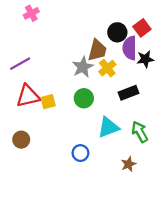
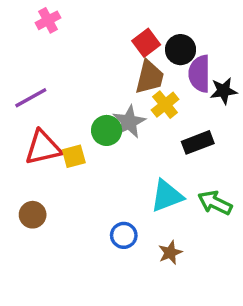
red square: (142, 28) -> (146, 43), moved
gray star: (83, 67) -> (129, 122), moved
green circle: (84, 98) -> (107, 130), moved
green arrow: (140, 132) -> (215, 203), turned -35
brown star: (129, 164) -> (170, 253), moved

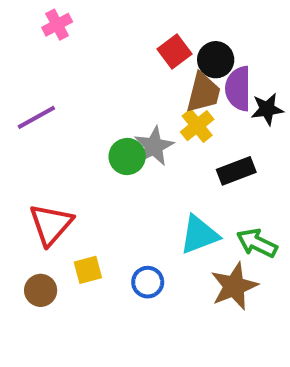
brown trapezoid: (150, 77) -> (203, 93), moved
red triangle: (43, 148) -> (51, 224), moved, turned -36
yellow square: (74, 156) -> (88, 270), moved
brown circle: (33, 215) -> (41, 290), moved
brown star: (170, 253) -> (234, 286), moved, size x1.6

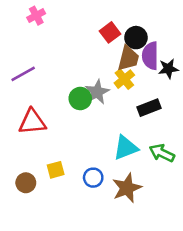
red triangle: (51, 224) -> (32, 122), moved, turned 44
brown star: (234, 286) -> (127, 188), moved

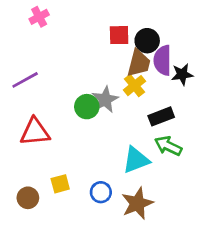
red square: (110, 32) -> (119, 35), turned 36
green arrow: (162, 153) -> (168, 146), moved

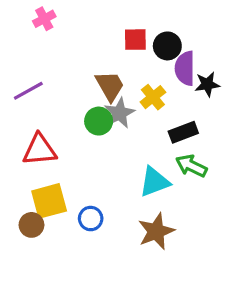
brown trapezoid: (139, 63) -> (110, 86), moved, turned -44
yellow square: (60, 184) -> (49, 201), moved, size x1.6
blue circle: (101, 192) -> (91, 219), moved

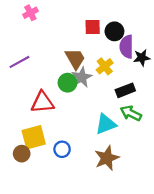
red triangle: (39, 150) -> (42, 102), moved

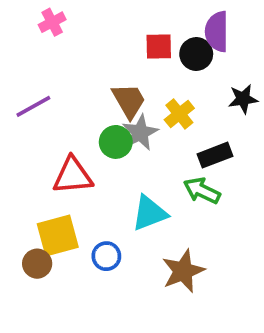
purple semicircle: (126, 47) -> (217, 32), moved
green arrow: (131, 113) -> (202, 191), moved
cyan triangle: (106, 124) -> (149, 213), moved

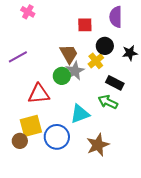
pink cross: (52, 22) -> (28, 12), turned -32
black circle: (196, 54) -> (105, 46), moved
black rectangle: (215, 155) -> (115, 83), turned 48
blue circle: (106, 256) -> (57, 137), size x1.6

